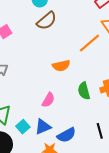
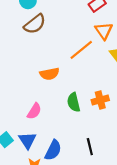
blue triangle: (43, 127) -> (27, 140), turned -42
blue semicircle: (66, 135) -> (53, 150), turned -36

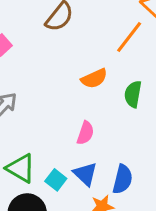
green semicircle: (74, 102) -> (133, 94), moved, turned 36

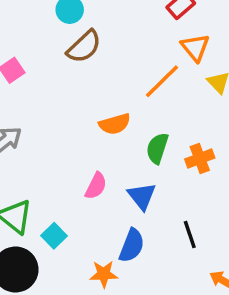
blue triangle: (85, 174) -> (142, 196), moved

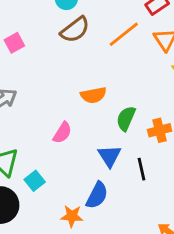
orange line: (162, 81) -> (124, 34), moved
pink semicircle: (96, 186) -> (62, 133), moved
black line: (190, 234) -> (141, 169), moved

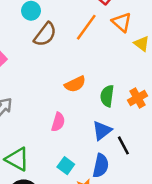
blue triangle: (109, 156) -> (102, 130), turned 40
black line: (141, 169) -> (123, 145), moved
cyan square: (35, 181) -> (66, 166), moved

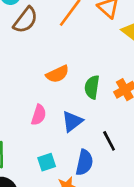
blue triangle: (102, 130) -> (72, 121), moved
cyan square: (66, 166) -> (47, 162), turned 35

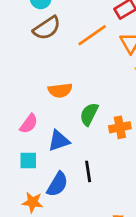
cyan square: (47, 162) -> (28, 161), moved

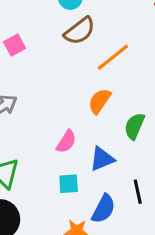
orange line: (92, 35) -> (113, 57), moved
orange semicircle: (60, 90) -> (100, 101), turned 135

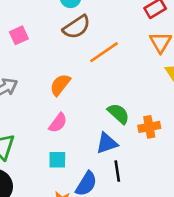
orange semicircle: (100, 101) -> (60, 85), moved
green semicircle: (135, 126) -> (118, 114), turned 105
blue triangle: (102, 159) -> (107, 143), moved

